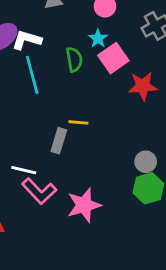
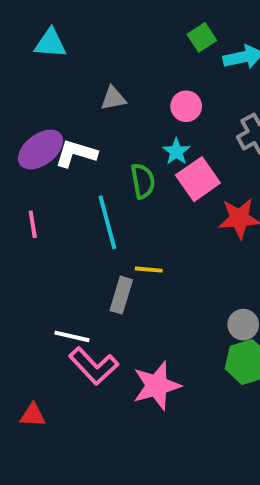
cyan line: (32, 75) -> (107, 222), moved

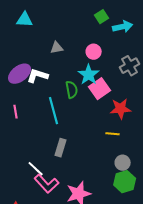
cyan star: (176, 151) -> (89, 75), size x1.5
yellow line: (149, 270) -> (113, 134), moved
white line: (72, 336) -> (36, 169), turned 30

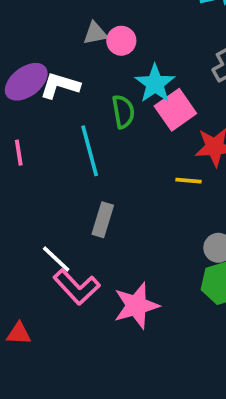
pink circle: (94, 52) -> (121, 41), moved
yellow line: (113, 134) -> (189, 181), moved

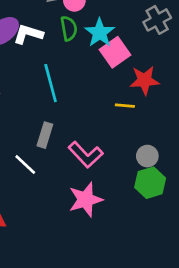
green semicircle: (123, 112) -> (69, 28), moved
gray rectangle: (103, 220) -> (45, 135), moved
pink L-shape: (77, 287) -> (86, 155), moved

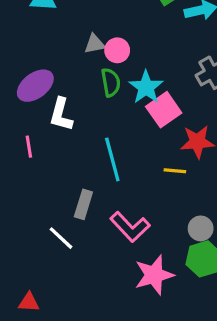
white L-shape: (28, 34) -> (61, 115), moved, turned -92
cyan line: (51, 83) -> (112, 159), moved
pink star: (86, 200) -> (154, 275), moved

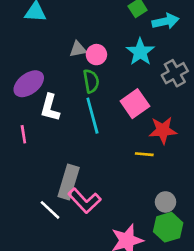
cyan star: (146, 87) -> (140, 52), moved
cyan line: (112, 159) -> (92, 116), moved
gray rectangle: (83, 204) -> (69, 182), size x1.4
pink L-shape: (130, 227) -> (84, 201), moved

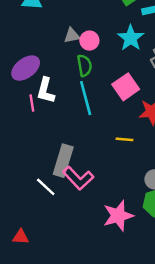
pink line: (23, 134) -> (32, 103), moved
yellow line: (144, 154) -> (124, 139), moved

